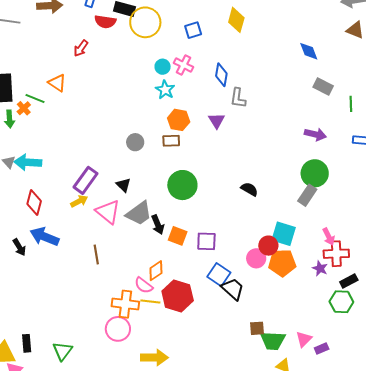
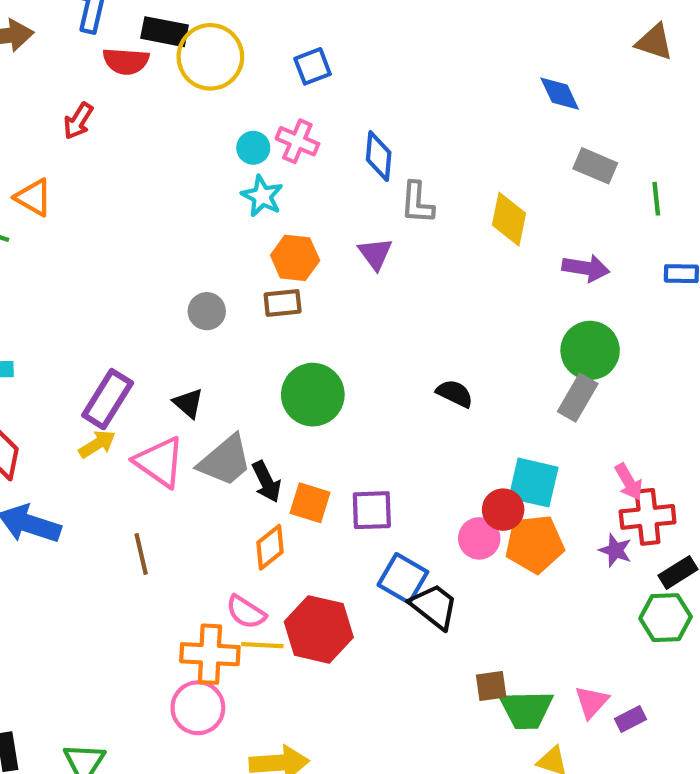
yellow diamond: (236, 20) -> (509, 219), moved
orange diamond: (156, 271) -> (270, 547), moved

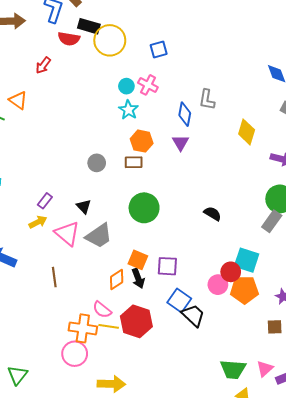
blue diamond: (379, 156) -> (185, 114), moved
gray L-shape: (417, 203) -> (207, 100), moved
purple rectangle: (108, 399) -> (45, 201), size x0.6
black arrow: (267, 482) -> (138, 278), moved
brown square: (491, 686) -> (275, 327), moved

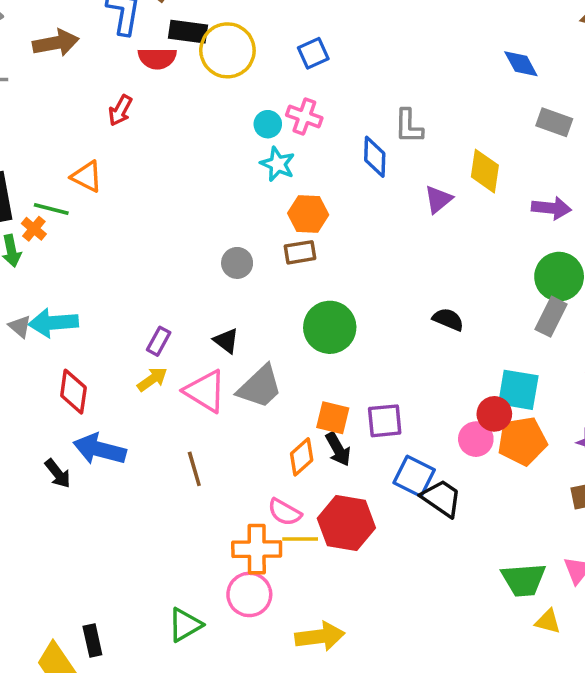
purple triangle: (181, 143) -> (438, 199), moved, turned 30
green triangle: (17, 375) -> (185, 625), moved, turned 30

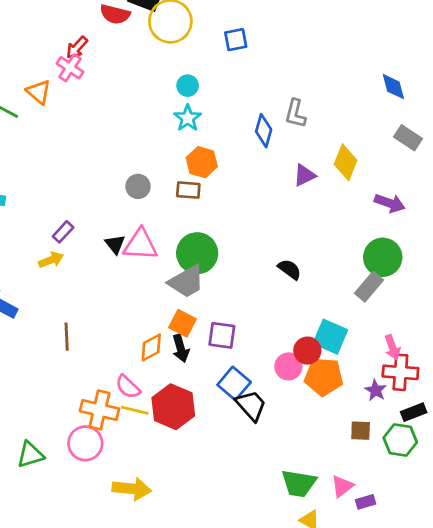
pink cross: (304, 117) -> (70, 68), moved
gray trapezoid: (260, 387) -> (186, 281), moved
pink triangle: (205, 391) -> (140, 245), moved, turned -42

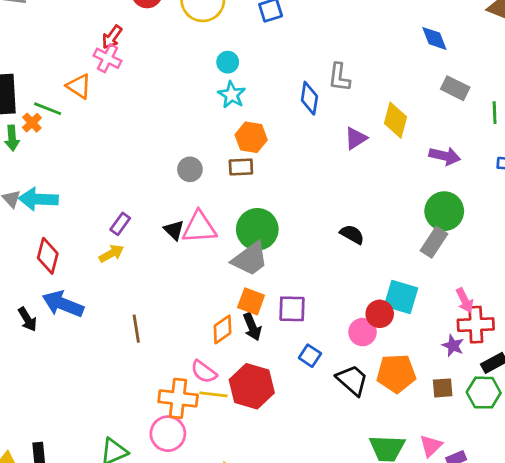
orange pentagon: (324, 377) -> (396, 373), moved
blue square: (234, 383) -> (310, 356), size x0.7
black trapezoid: (251, 405) -> (352, 380), moved

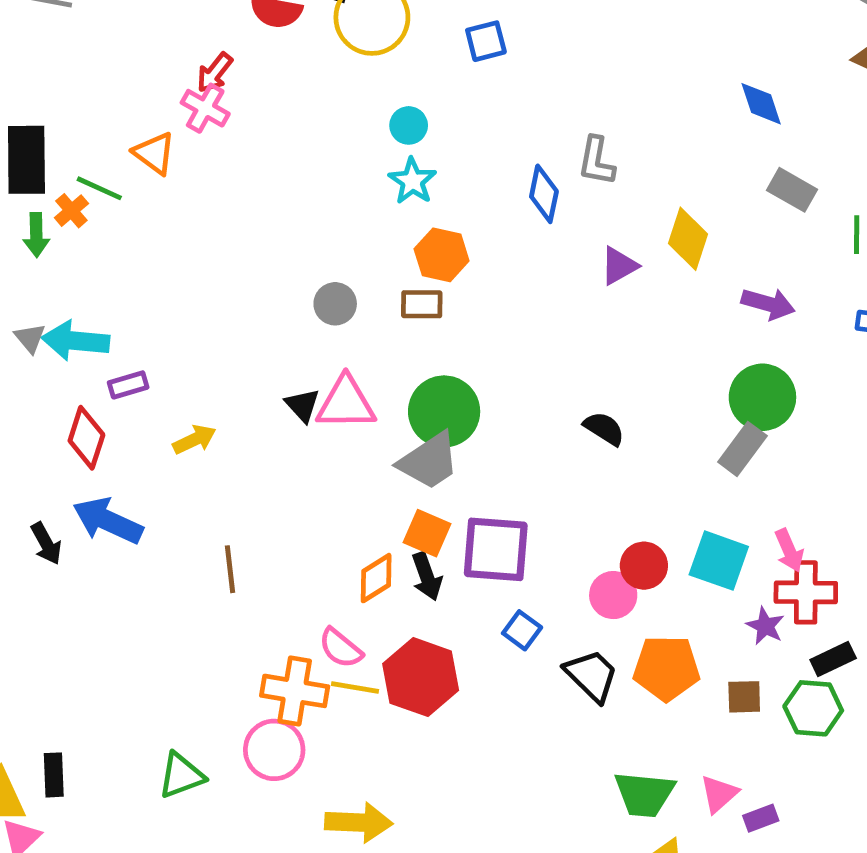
purple rectangle: (120, 224) -> (128, 385), moved, turned 35
cyan square: (401, 297) -> (719, 561), moved
purple square: (292, 309) -> (496, 549), size x1.4

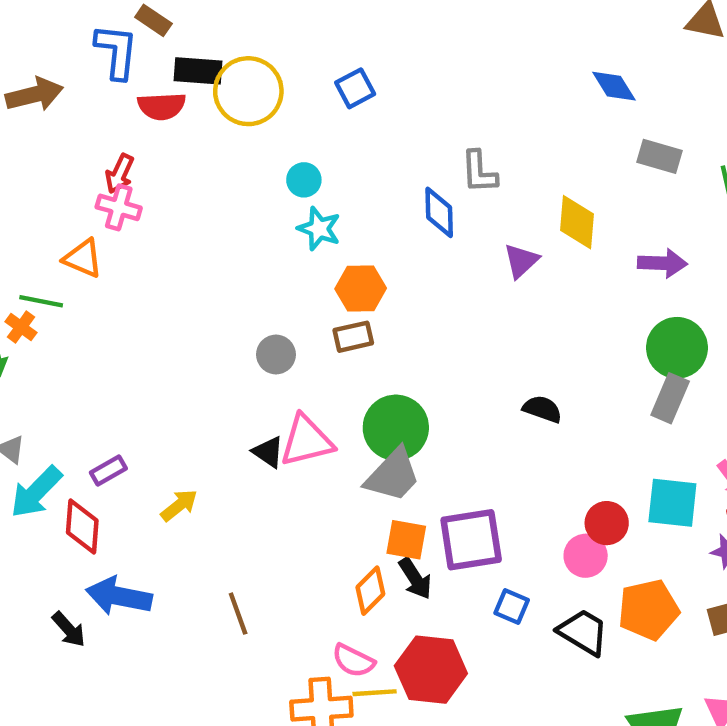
cyan arrow: (75, 341) -> (36, 492), moved, turned -38

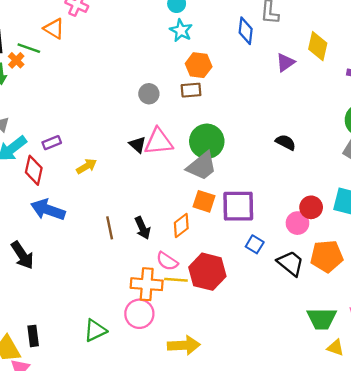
black arrow: (415, 578) -> (143, 228), moved
black arrow: (69, 629) -> (22, 255), moved, size x1.4

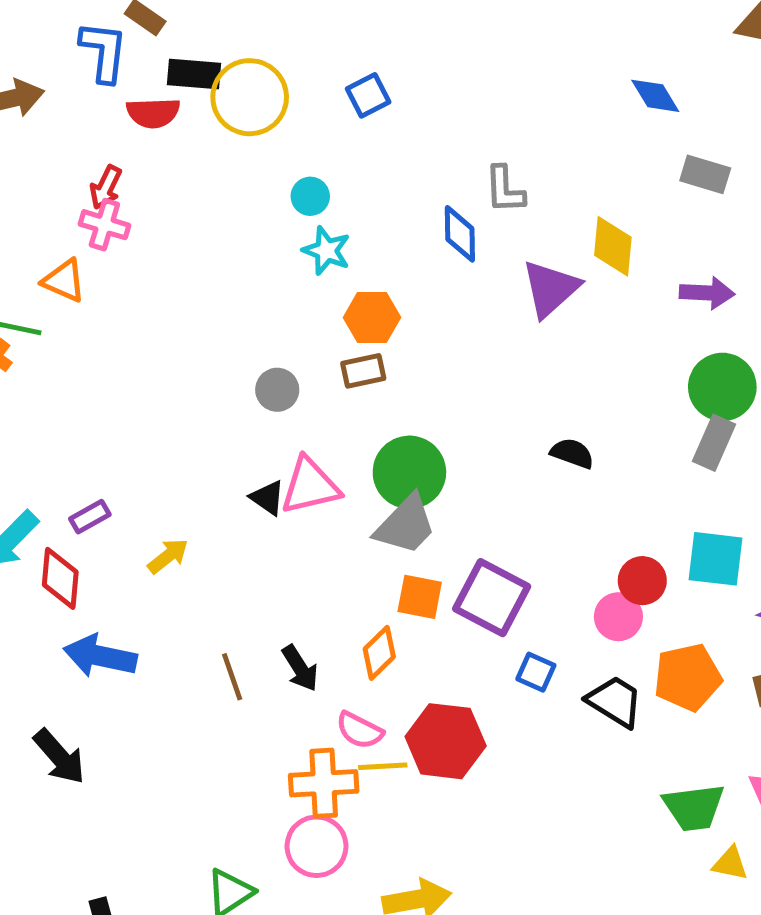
purple triangle: (285, 62) -> (550, 289), size x1.5
purple square: (238, 206) -> (492, 598), turned 36

